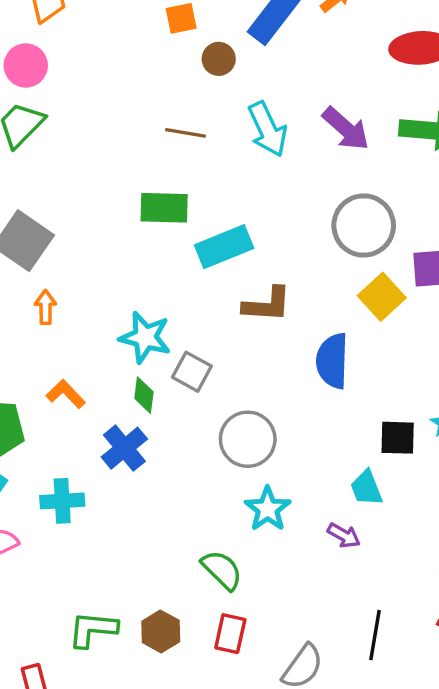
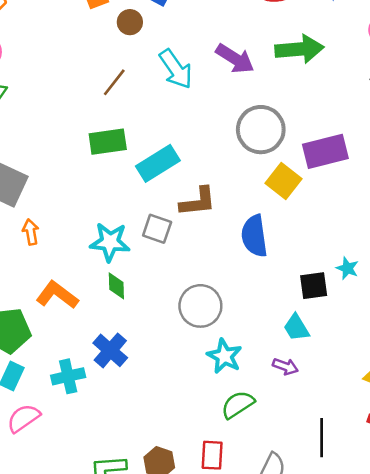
brown line: (185, 133) -> (114, 82), turned -52
gray square: (192, 372) -> (157, 229), moved
orange L-shape: (66, 394) -> (57, 295), size x1.4
blue cross: (124, 448) -> (110, 350), moved
green semicircle: (222, 570) -> (238, 405), moved, turned -68

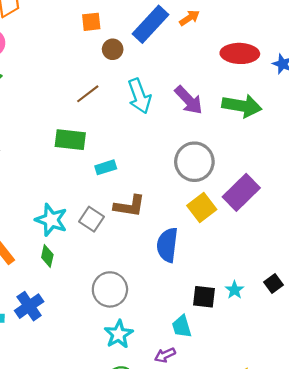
purple rectangle: (325, 151) -> (241, 192), turned -45
cyan rectangle: (158, 163) -> (106, 167), size x0.6
purple arrow: (285, 366) -> (165, 355), turned 120

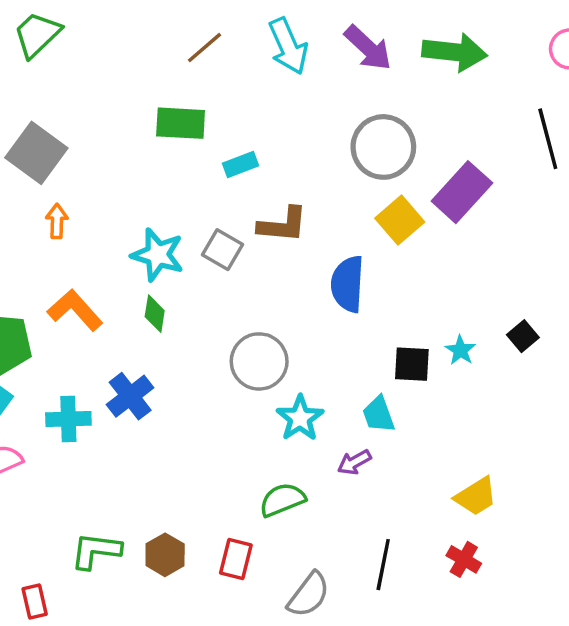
cyan star: (119, 334) -> (300, 418), moved

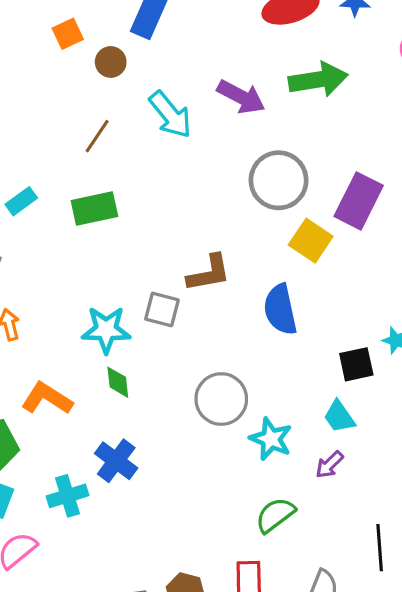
cyan rectangle: (240, 165) -> (21, 201), moved

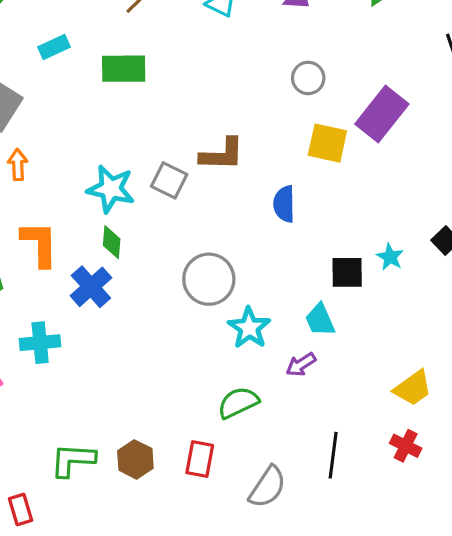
gray circle: (279, 180) -> (308, 78), size x0.6
yellow square: (311, 241) -> (327, 143), turned -33
blue semicircle: (280, 310) -> (284, 204), size x0.7
orange L-shape: (47, 398) -> (39, 244), turned 45
blue cross: (116, 461) -> (91, 287), moved

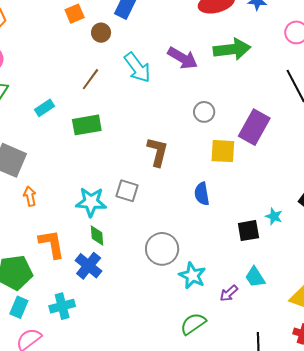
cyan rectangle: (54, 47) -> (45, 108), moved
brown L-shape: (222, 154) -> (158, 152), moved, turned -68
cyan trapezoid: (320, 320) -> (255, 277), moved

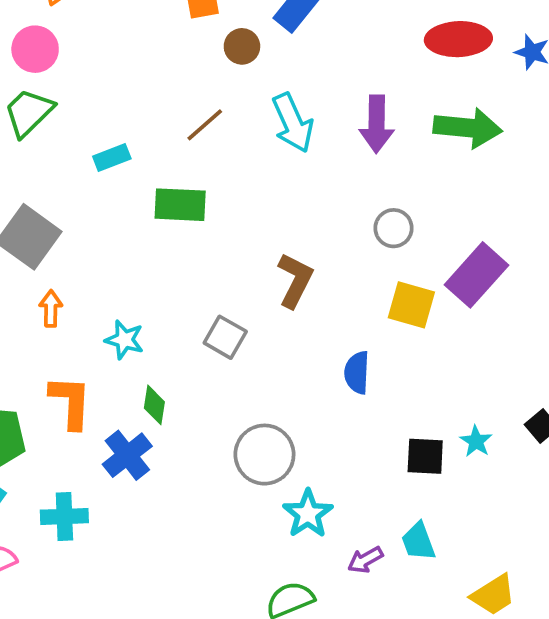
purple arrow: (183, 58) -> (377, 124), turned 48
cyan star: (91, 202) -> (124, 340), moved, size x0.7

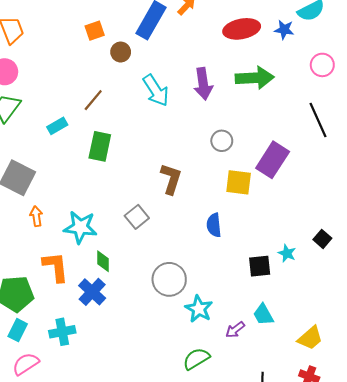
brown line: (205, 125) -> (93, 100), moved
green rectangle: (180, 205) -> (100, 146), turned -72
gray square: (225, 337) -> (137, 217), turned 30
cyan star: (124, 340) -> (80, 227), size x1.5

